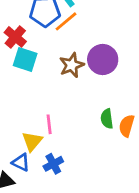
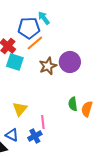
orange line: (66, 21) -> (35, 43), moved
pink line: (49, 124) -> (43, 122), moved
yellow triangle: (32, 141) -> (20, 109), moved

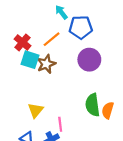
blue pentagon: (29, 28) -> (81, 27), moved
brown star: (48, 66) -> (46, 64), moved
green semicircle: (73, 104) -> (93, 105), size x1.5

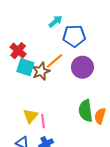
cyan arrow: (61, 12) -> (55, 22), turned 88
orange line: (52, 39) -> (54, 61), moved
pink line: (60, 124) -> (43, 121), moved

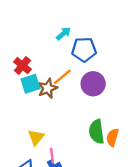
cyan square: (25, 67) -> (30, 84), turned -36
pink line: (43, 121) -> (52, 156), moved

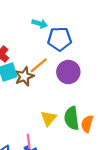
cyan arrow: (63, 34) -> (40, 24), turned 56
yellow triangle: (36, 137) -> (49, 118), moved

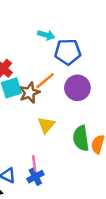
yellow triangle: (49, 118) -> (46, 125), moved

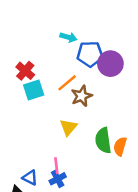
purple circle: (77, 88) -> (110, 64), moved
brown star: (29, 93) -> (82, 96), moved

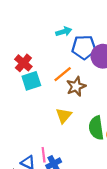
cyan arrow: (68, 37) -> (64, 32), turned -32
pink line: (56, 166) -> (44, 155), moved

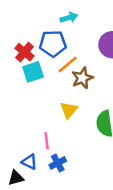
blue pentagon: (84, 47) -> (53, 44), moved
pink line: (44, 155) -> (47, 141), moved

